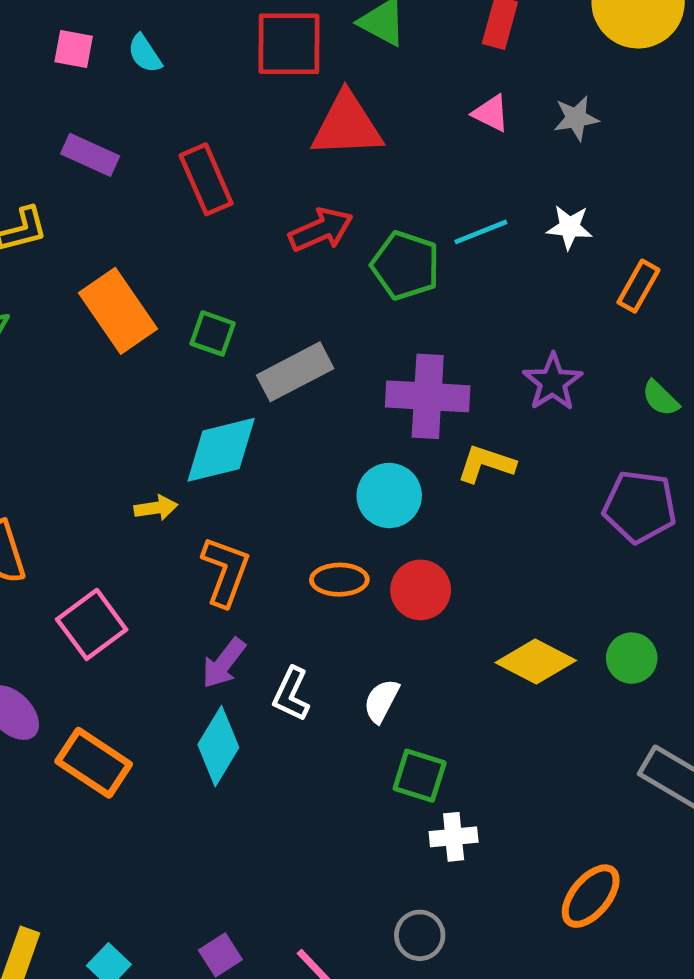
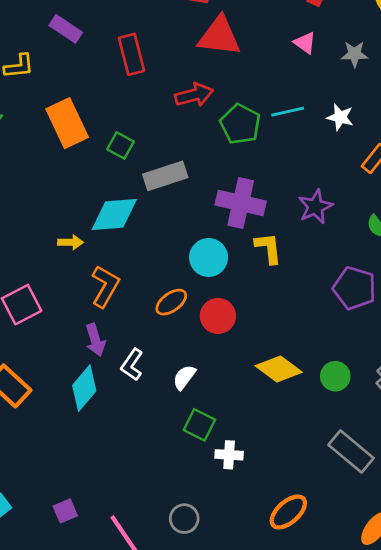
yellow L-shape: (486, 464) -> (268, 248), turned 56
orange ellipse: (339, 580) -> (171, 302), turned -44
purple arrow: (224, 663) -> (95, 340), turned -64
white cross: (454, 837) -> (229, 455), moved

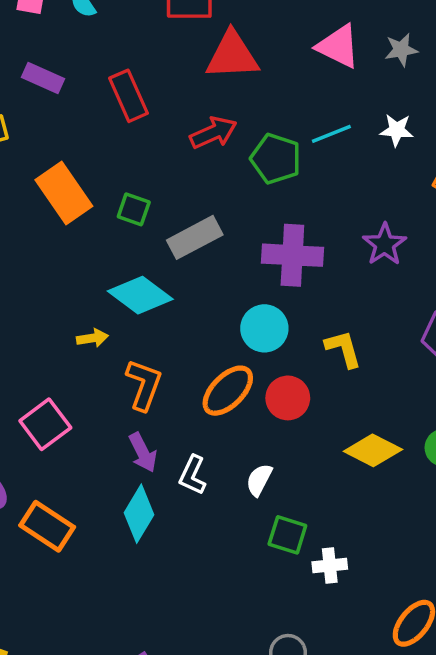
pink triangle: (305, 43) -> (338, 46), size x1.6
cyan diamond: (114, 215) -> (140, 295), turned 51
yellow L-shape: (268, 248) -> (343, 349), moved
orange ellipse: (171, 302) -> (228, 391), size x1.4

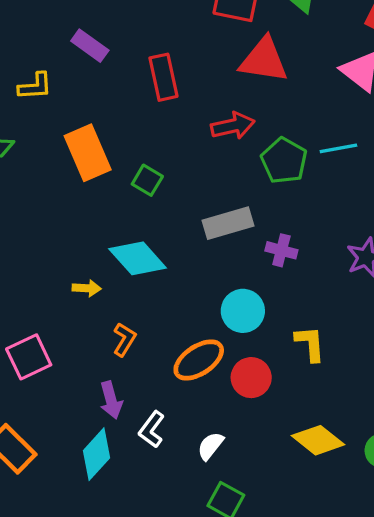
gray rectangle: (195, 237) -> (228, 223), moved
purple cross: (292, 255) -> (281, 250), size x0.6
orange L-shape: (144, 385) -> (124, 339), size x0.7

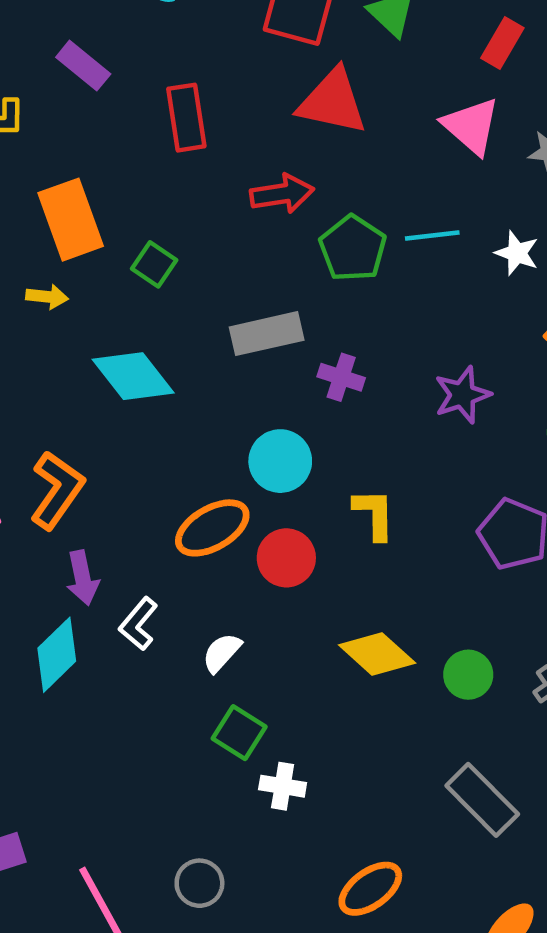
yellow arrow: (87, 288) -> (47, 297), moved
orange L-shape: (124, 339) -> (57, 490), moved, size x1.6

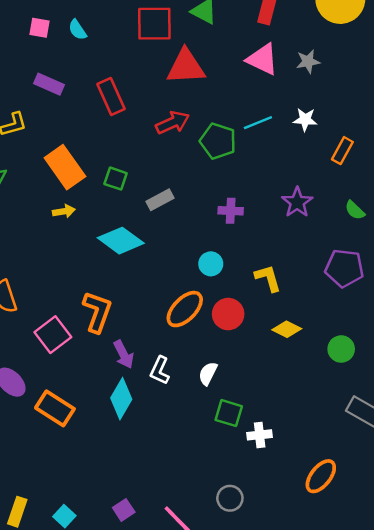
gray rectangle: (267, 334) -> (160, 200), moved, size x0.7
cyan circle: (280, 461) -> (211, 264), size x0.7
yellow diamond: (377, 654) -> (287, 329), moved, size x0.7

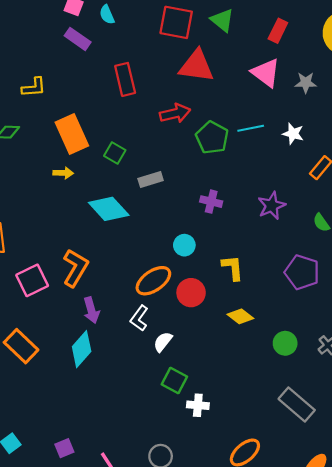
purple rectangle: (49, 84) -> (78, 39), moved
white L-shape: (160, 370) -> (139, 318), moved

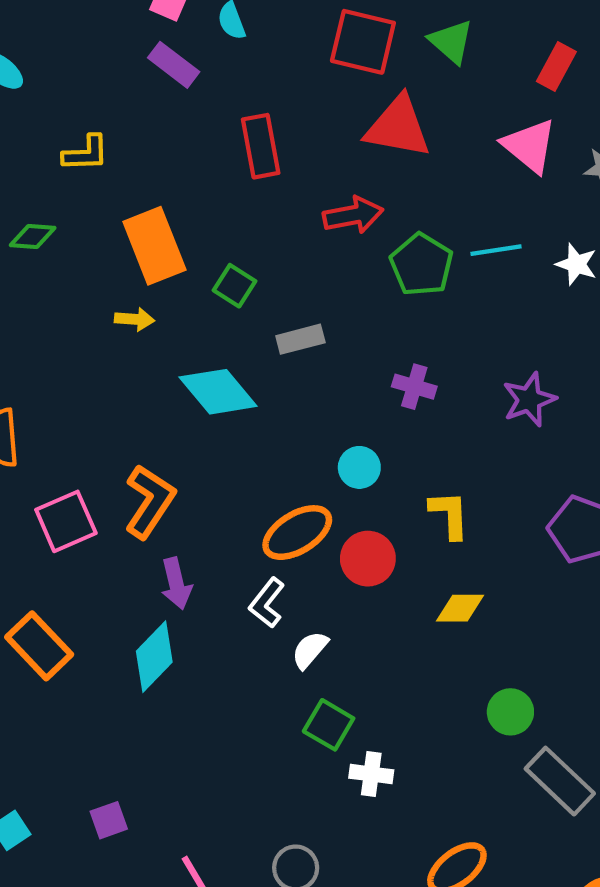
yellow diamond: (240, 316) -> (460, 608), turned -40
green circle: (285, 343) -> (510, 712), moved
purple square: (64, 448) -> (109, 820), moved

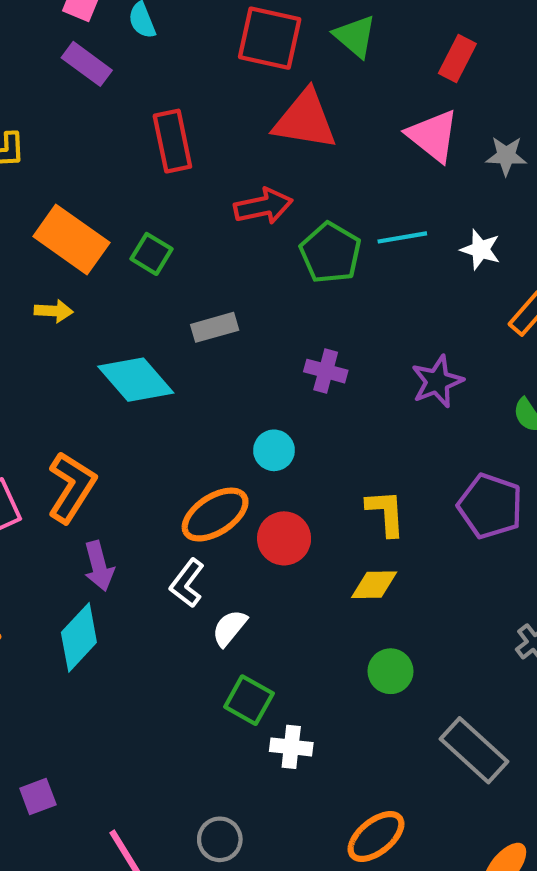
orange rectangle: (154, 246) -> (71, 240), turned -32
green square: (235, 286) -> (151, 254), moved
yellow L-shape: (449, 515) -> (386, 513), moved
green circle: (510, 712) -> (391, 671), moved

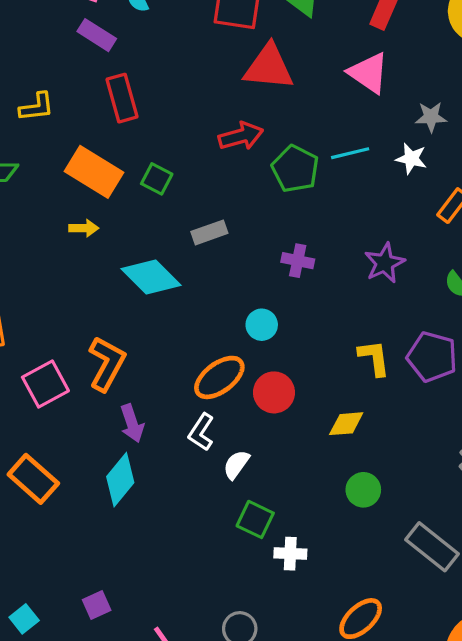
red rectangle: (172, 141) -> (122, 98), moved
gray star: (506, 156) -> (431, 117), moved
yellow L-shape: (386, 513) -> (374, 358), moved

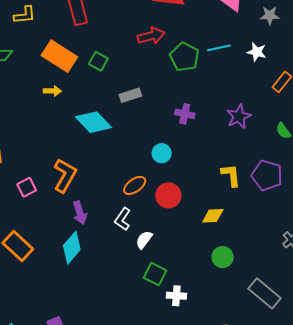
gray star: (431, 117) -> (270, 15), moved
orange ellipse: (219, 377) -> (135, 185), size x0.7
pink square: (45, 384) -> (27, 187), size x0.7

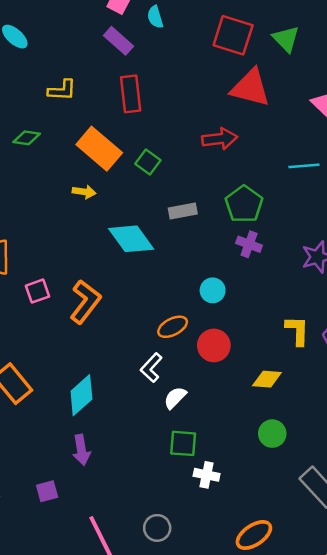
green pentagon: (184, 57) -> (244, 204), moved
pink square: (27, 187) -> (37, 291), moved
purple arrow: (80, 213) -> (81, 450), moved
green square: (155, 274) -> (183, 443), turned -30

